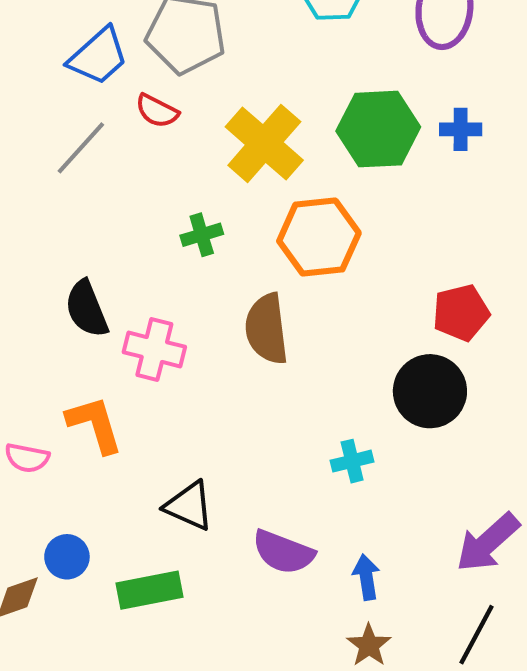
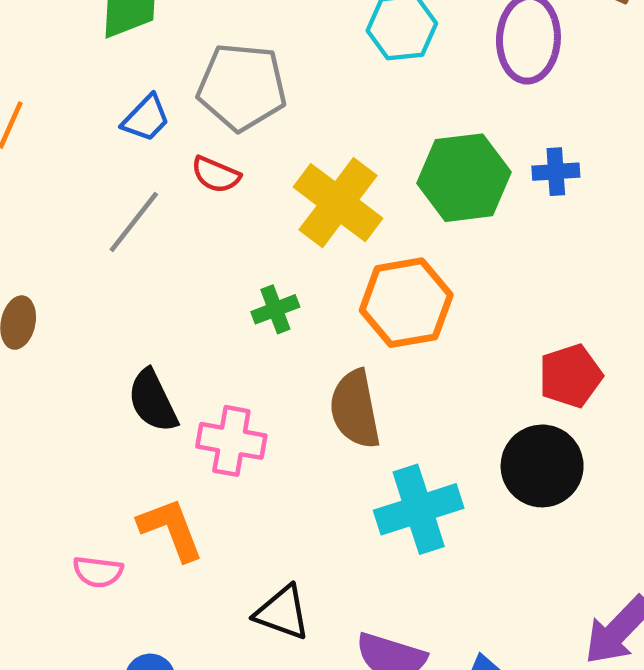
blue trapezoid: (98, 56) -> (146, 118), size x0.7
cyan cross: (352, 461) -> (419, 509), moved, size x1.8

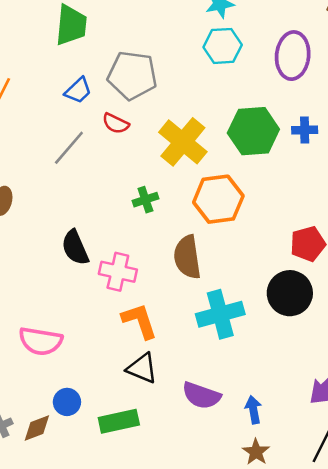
orange L-shape: (171, 529) -> (140, 321), moved
pink semicircle: (98, 572) -> (41, 341), size x1.6

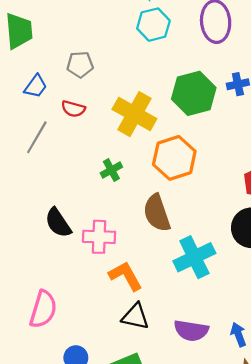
gray pentagon: (132, 75) -> (80, 65), size x0.6
pink semicircle: (41, 341) -> (43, 309), turned -72

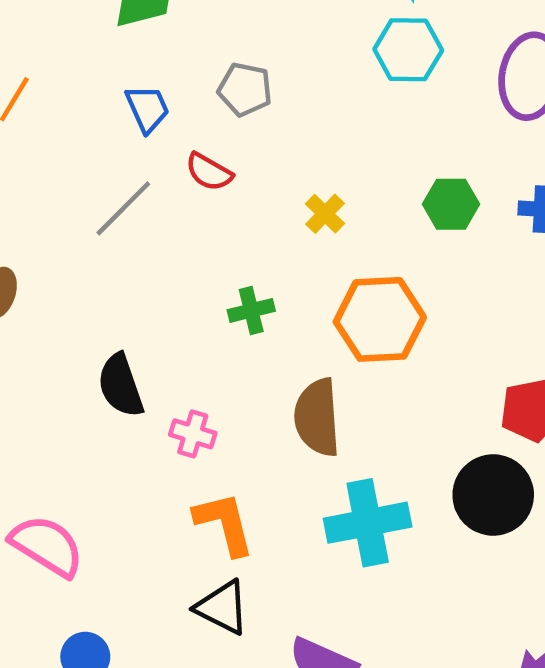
blue trapezoid: (36, 86) -> (147, 109), turned -75
green hexagon: (194, 93) -> (451, 204), size x0.6
yellow cross: (134, 114) -> (325, 214), size x0.5
pink cross: (99, 237) -> (193, 434), size x0.7
pink semicircle: (43, 309) -> (47, 546), turned -90

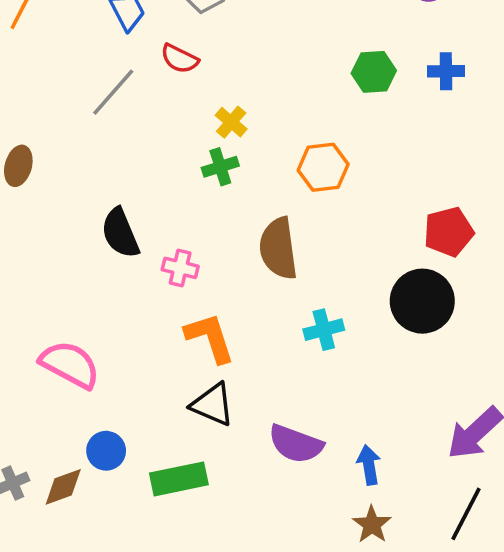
yellow cross: (325, 214) -> (231, 122), moved
orange hexagon: (380, 319) -> (323, 167), size x0.7
cyan cross: (368, 523) -> (324, 330), size x0.6

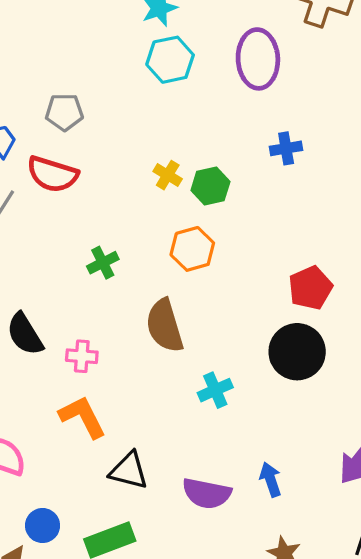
red semicircle: (180, 59) -> (52, 174), size x1.5
green hexagon: (374, 72) -> (210, 186), moved
yellow cross: (231, 122) -> (168, 175), moved
orange L-shape: (210, 338) -> (83, 417), moved
blue arrow: (369, 465) -> (271, 480), moved

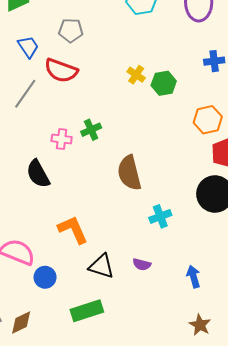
orange hexagon: (192, 249) -> (208, 120), moved
pink cross: (82, 356) -> (62, 139), moved
purple semicircle: (207, 493) -> (142, 264), moved, size x0.6
blue circle: (43, 526) -> (45, 277), moved

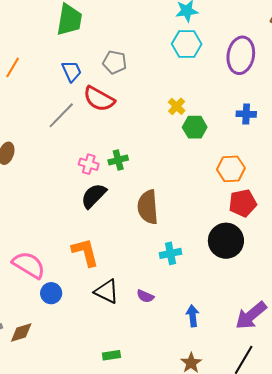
yellow cross: (136, 75) -> (177, 106), moved
black semicircle: (38, 174) -> (94, 196), moved, turned 64
green rectangle: (87, 311) -> (111, 355), moved, size x0.6

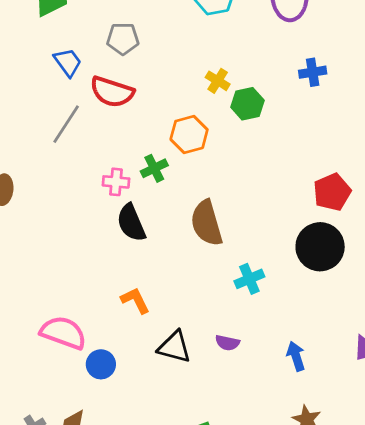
orange hexagon: (231, 169) -> (189, 134), moved
black semicircle: (94, 196) -> (131, 223), turned -56
orange L-shape: (85, 252) -> (135, 300), size x0.7

